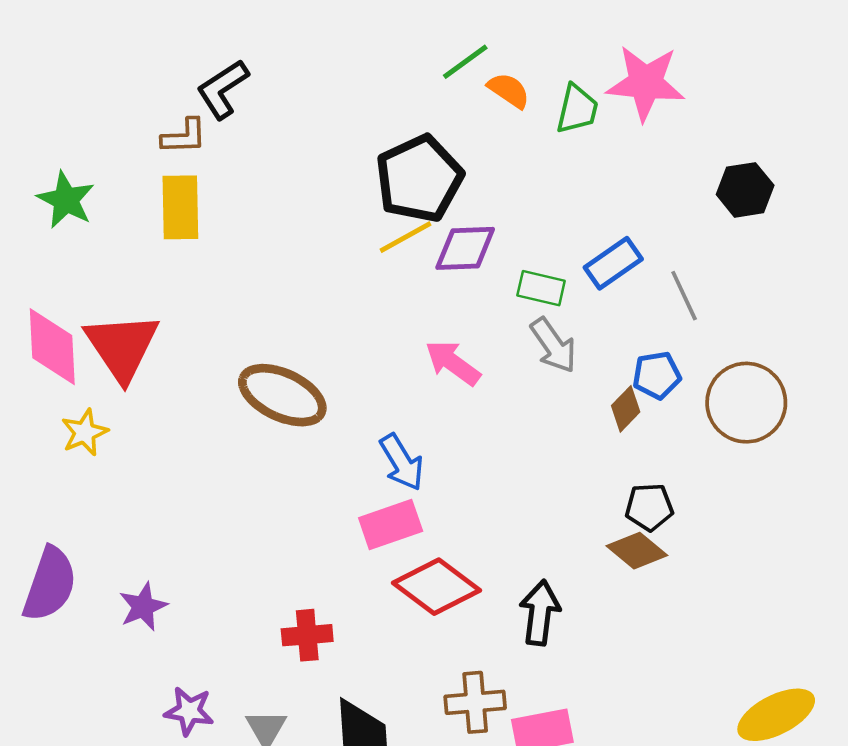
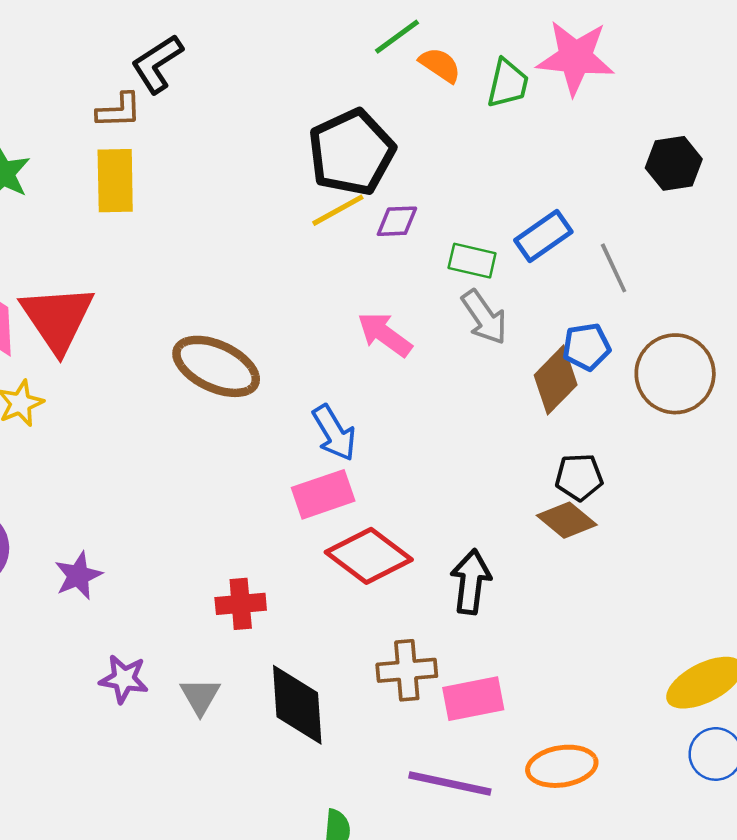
purple diamond: (465, 248) -> (397, 221), size x0.7
brown diamond: (626, 409) -> (556, 380), size x1.5

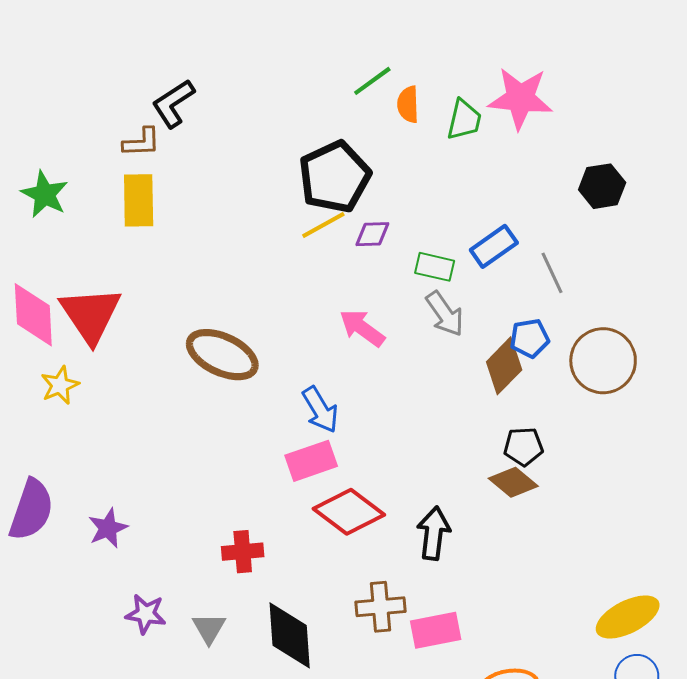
orange semicircle: (440, 65) -> (408, 104), turned -126

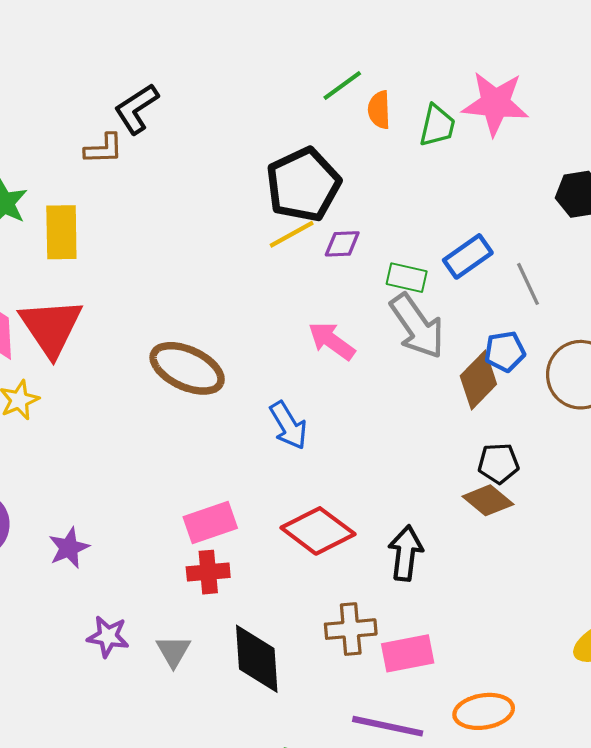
yellow rectangle: (139, 200) -> (61, 232), moved
gray arrow: (445, 314) -> (417, 326), size x1.4
pink rectangle: (311, 461) -> (210, 522), moved

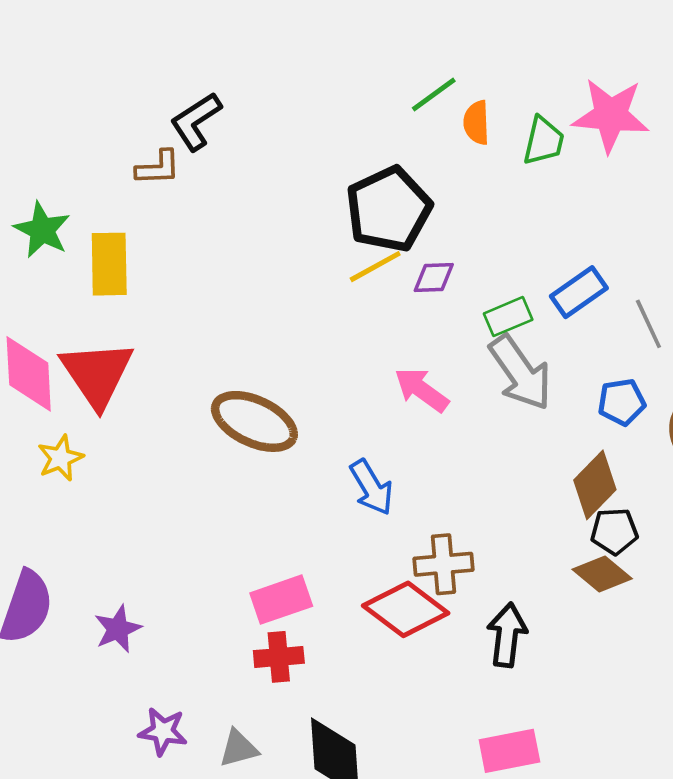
green rectangle: (407, 278) -> (508, 317), turned -36
brown diamond: (478, 380) -> (595, 485), moved
brown cross: (351, 629) -> (444, 564), moved
gray triangle: (173, 651) -> (239, 748), turned 45

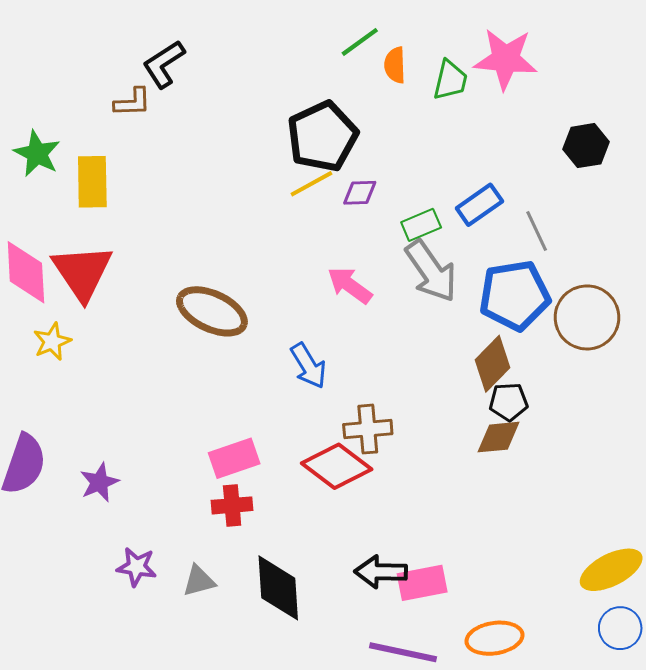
blue pentagon: (622, 402) -> (515, 295), size x1.8
brown diamond: (602, 574) -> (499, 437), turned -45
black arrow: (507, 635) -> (381, 572), moved, turned -96

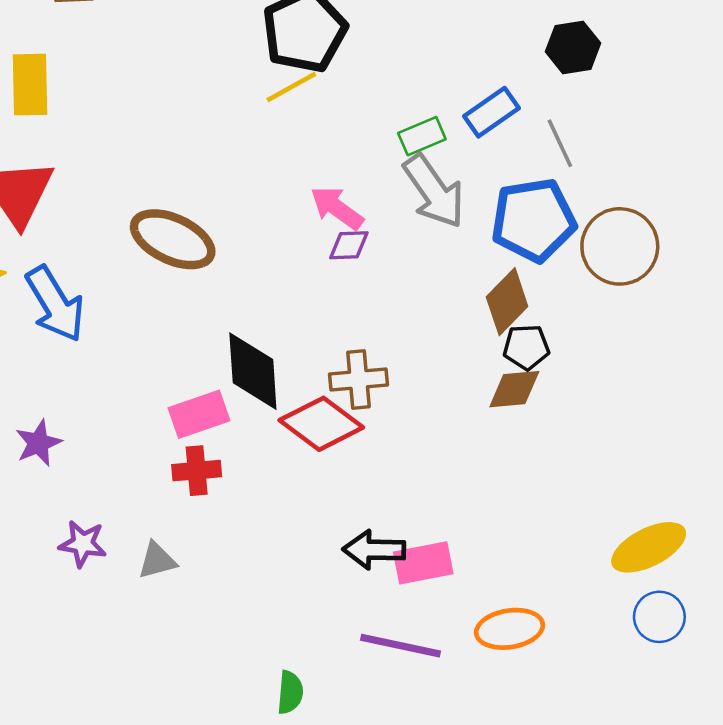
black hexagon: (586, 146) -> (573, 47), moved
purple diamond: (360, 193) -> (349, 245), moved
blue arrow: (308, 366) -> (55, 304), moved, size x1.4
black diamond: (278, 588) -> (253, 371), moved

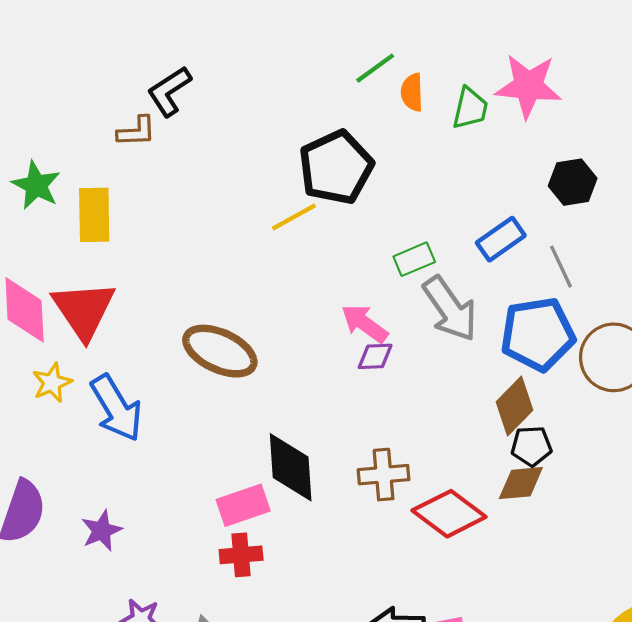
yellow line: (291, 87) -> (294, 217), moved
green rectangle: (422, 136) -> (414, 259), moved
red diamond: (321, 424) -> (449, 514), moved

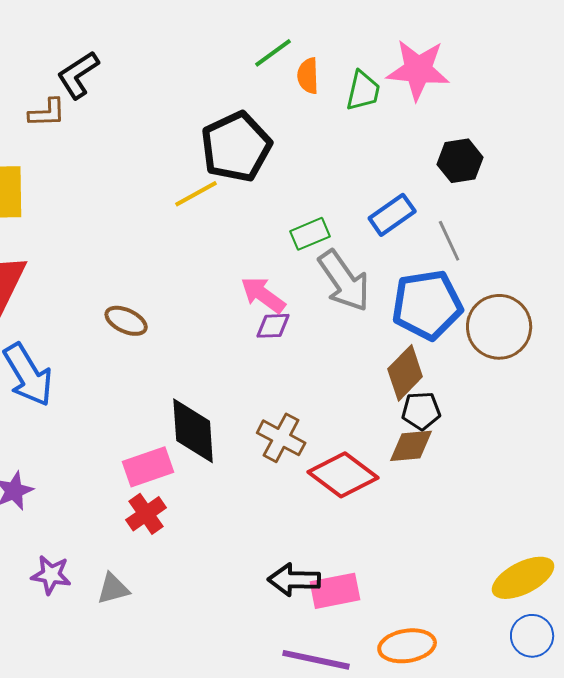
brown ellipse: (220, 351) -> (126, 321), size x0.6
brown cross: (384, 475) -> (281, 438), turned 33
red cross: (241, 555) -> (146, 514), turned -30

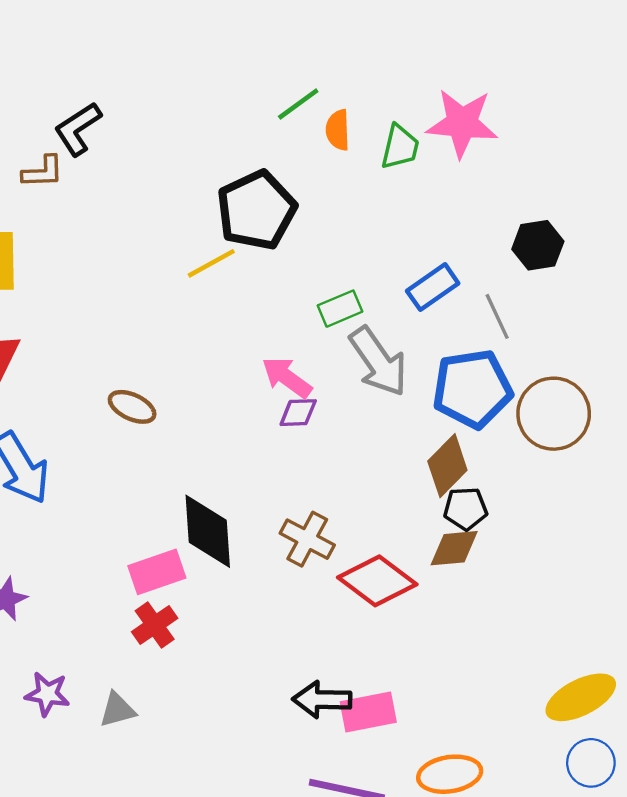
black hexagon: (460, 161) -> (538, 245), moved

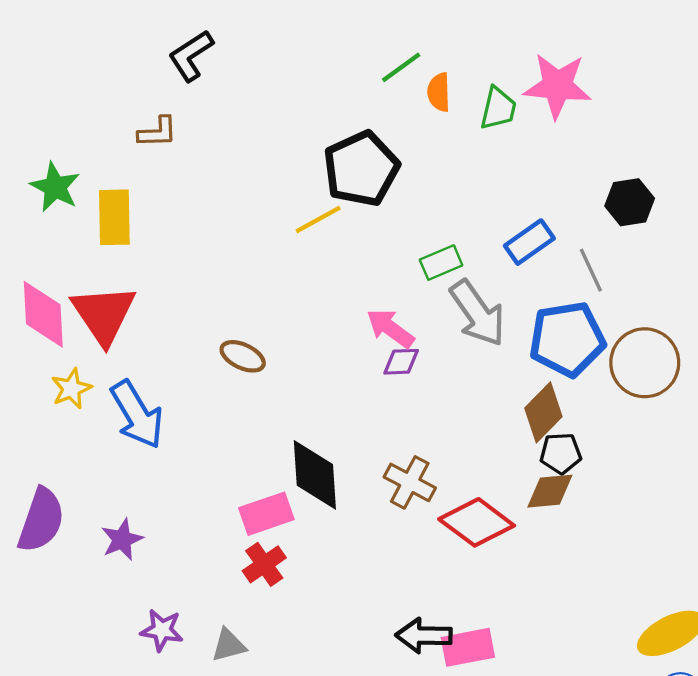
black L-shape: (78, 129) -> (191, 56), moved

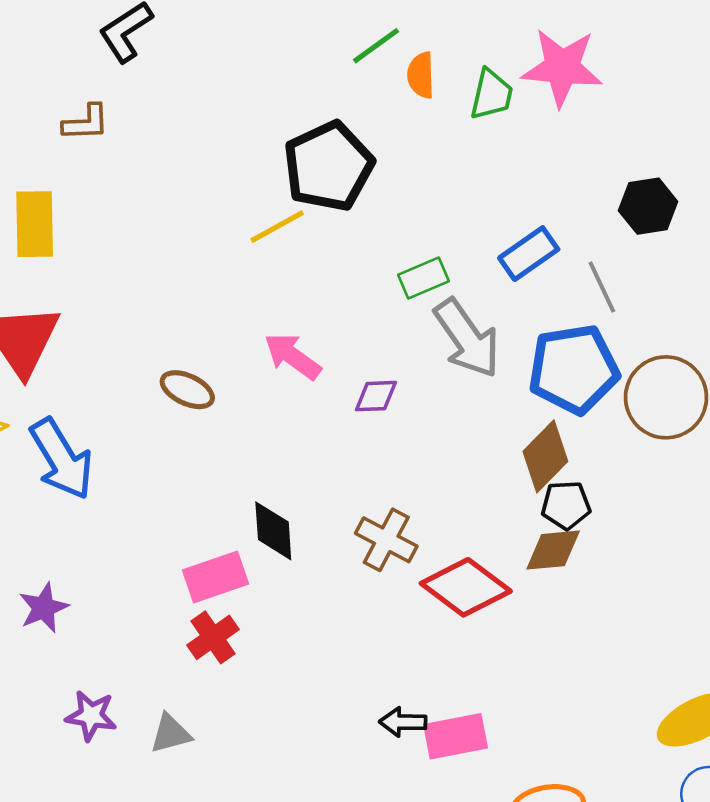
pink arrow: (390, 328) -> (293, 356), moved
black diamond: (315, 475) -> (273, 531), size x0.7
black arrow: (424, 635) -> (403, 722), size x0.7

